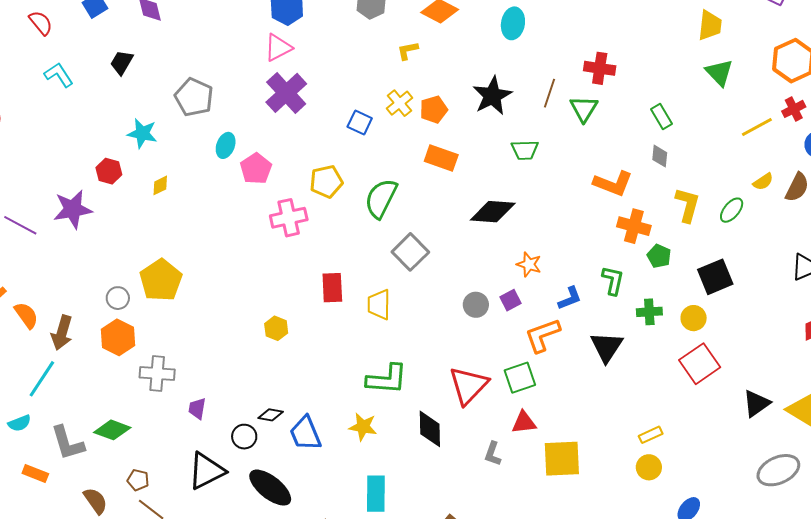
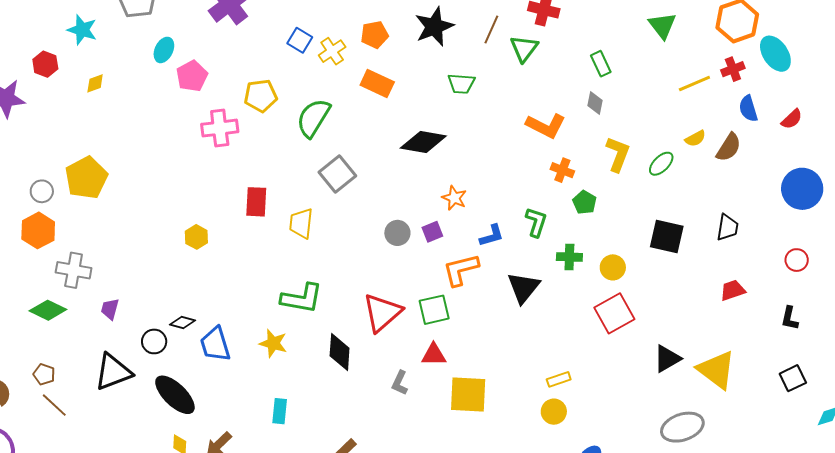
yellow cross: (399, 103) -> (332, 51), moved
orange cross: (634, 226) -> (562, 170), size x0.7
black square: (715, 277) -> (667, 237), moved, turned 30
green diamond: (112, 430) -> (48, 310), moved
cyan rectangle: (376, 494) -> (280, 411), size x0.7

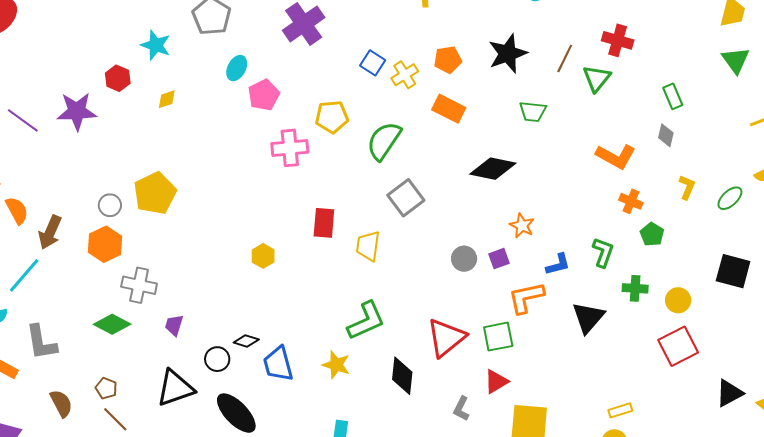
yellow L-shape: (618, 154) -> (687, 187), size x0.7
green L-shape: (302, 298) -> (366, 321), turned -36
red triangle: (434, 355) -> (496, 382), turned -32

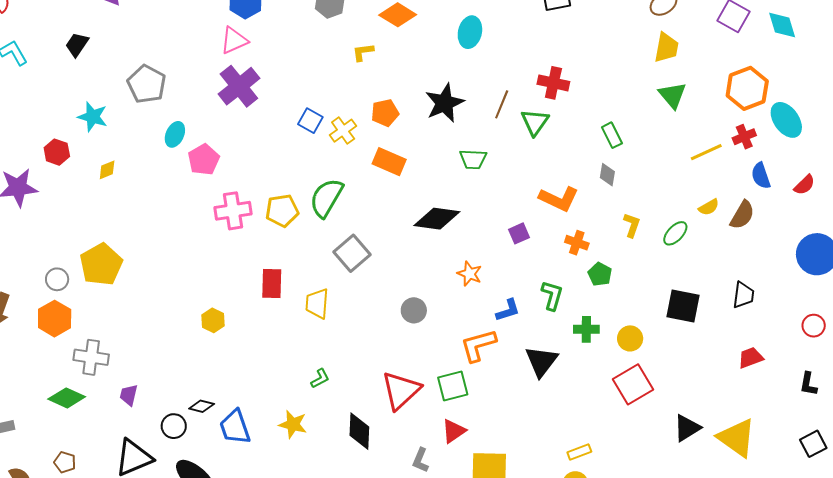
yellow pentagon: (332, 117) -> (282, 211), moved
purple square: (499, 259) -> (519, 233), moved
green L-shape: (366, 321) -> (320, 379), size x0.5

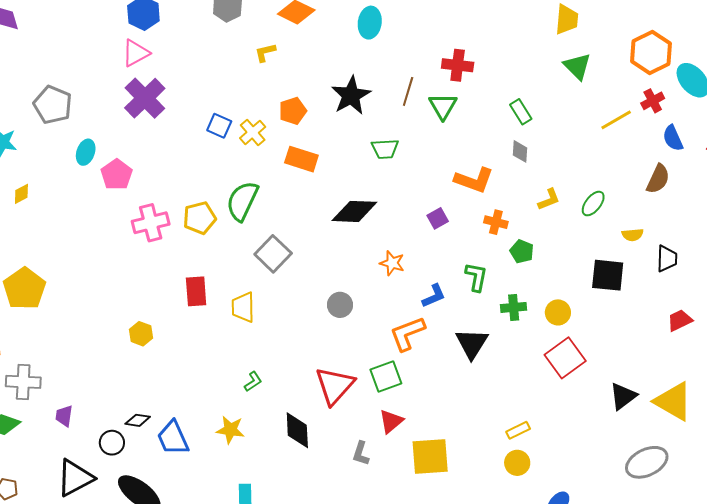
yellow semicircle: (709, 207) -> (633, 235), moved, turned 30
yellow L-shape: (632, 225) -> (549, 199), turned 55

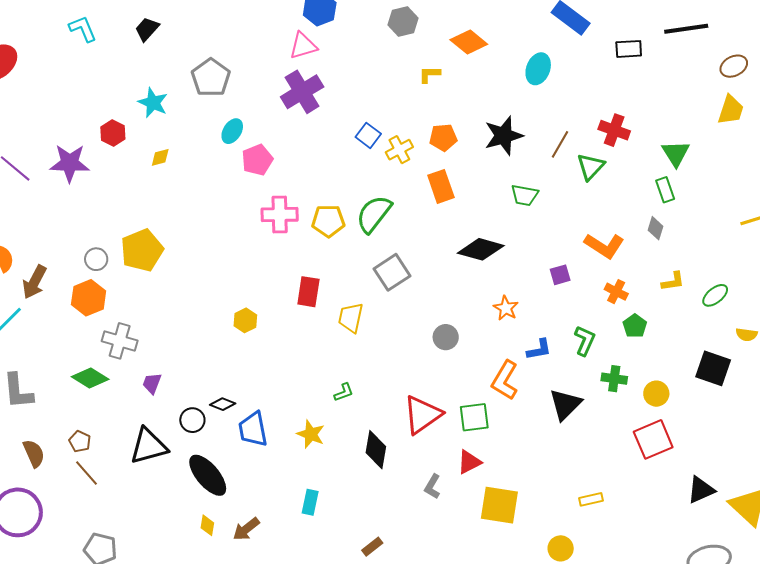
green triangle: (577, 66) -> (676, 153), moved
orange rectangle: (301, 159) -> (441, 186), turned 40
orange L-shape: (407, 334) -> (505, 380), turned -51
yellow circle: (517, 463) -> (561, 548), moved

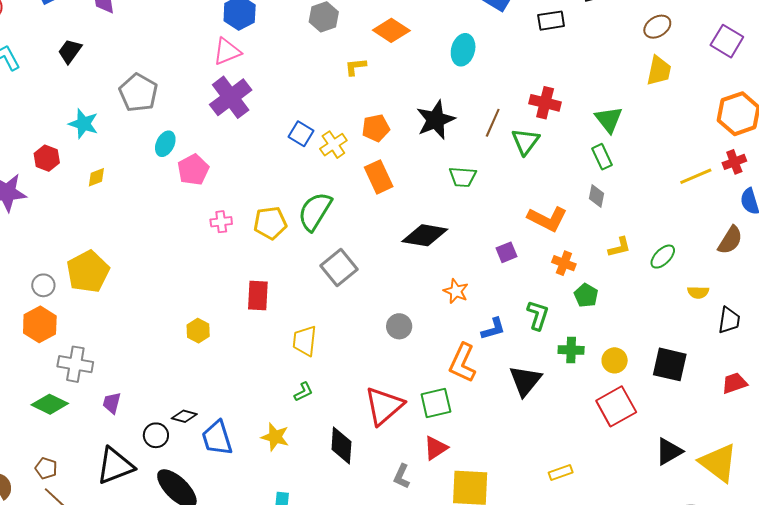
pink cross: (280, 215) -> (221, 222), size x0.6
yellow trapezoid: (351, 318) -> (305, 341), moved
black square: (713, 368) -> (670, 364), moved

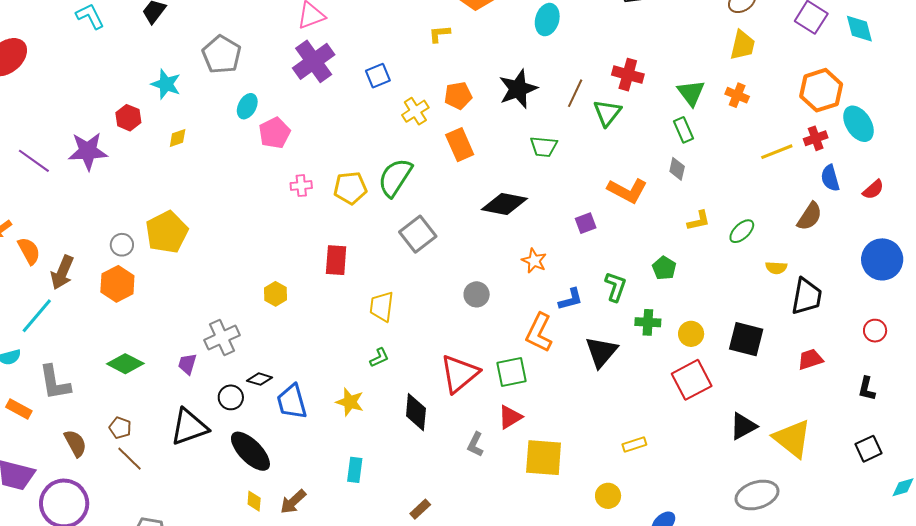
blue square: (301, 134) -> (378, 76), moved, turned 35
orange cross: (564, 263) -> (737, 95), moved
black trapezoid: (729, 320) -> (807, 296), size x1.4
gray cross: (75, 364) -> (222, 338), moved, turned -36

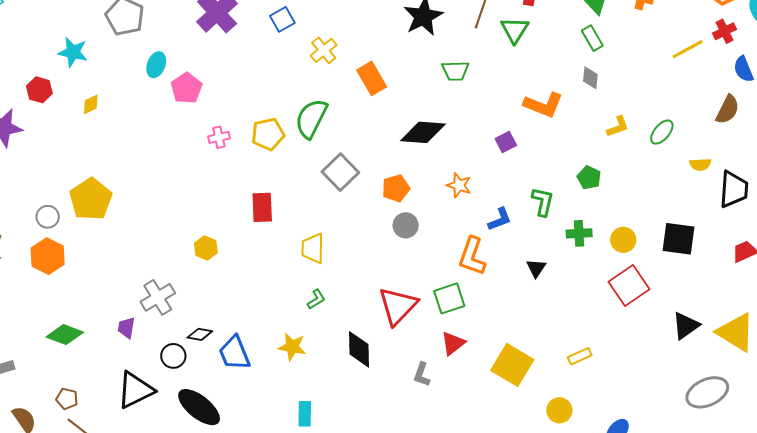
orange pentagon: (458, 96) -> (396, 188), moved
black triangle: (601, 352) -> (536, 268), size x0.6
yellow square: (544, 458) -> (512, 365), moved, turned 33

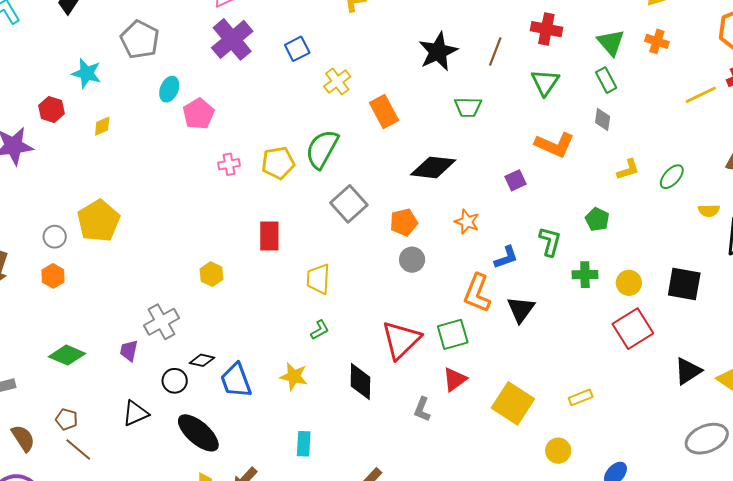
green triangle: (515, 30) -> (545, 82), moved
orange hexagon: (48, 256) -> (53, 276), size x0.7
black triangle: (536, 268) -> (521, 309), moved, size x1.4
black triangle: (135, 390) -> (135, 413), size x0.7

